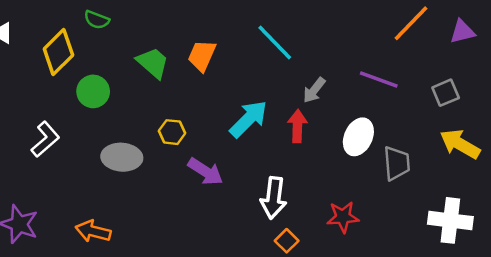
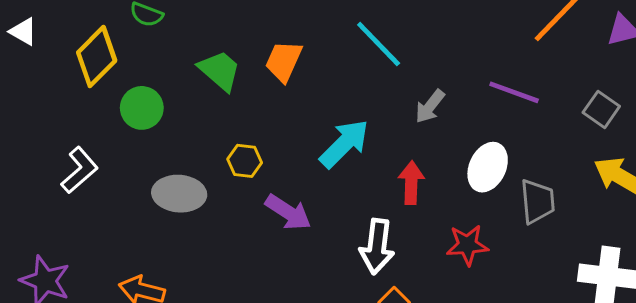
gray square: (446, 93) -> (601, 109), turned -32
red arrow: (297, 126) -> (411, 183), moved
red star: (343, 217) -> (467, 245), moved

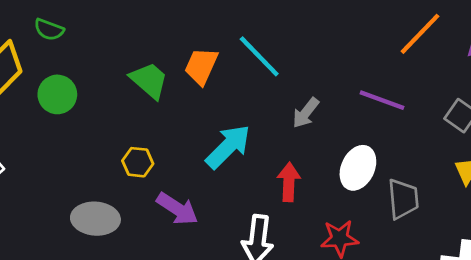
orange trapezoid: (284, 61) -> (201, 66), moved
green trapezoid: (220, 71) -> (149, 80), moved
green circle: (142, 108) -> (57, 94), moved
gray ellipse: (179, 194) -> (95, 219), moved

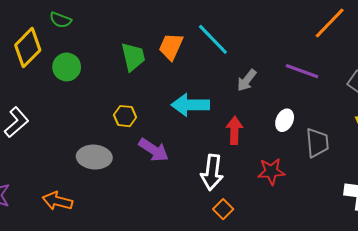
green trapezoid: (149, 80) -> (133, 57), turned 36
cyan arrow: (228, 147) -> (190, 105), turned -135
white ellipse: (358, 168) -> (285, 120), size x0.7

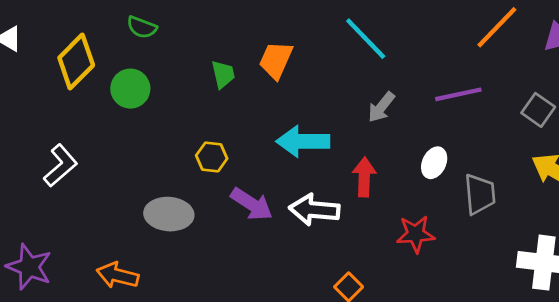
green semicircle: (61, 20) -> (142, 27), moved
cyan line: (213, 39) -> (366, 39), moved
green trapezoid: (133, 57) -> (223, 74), size x0.7
purple line: (302, 71) -> (458, 94), turned -32
white arrow: (212, 172) -> (314, 210), moved, turned 88

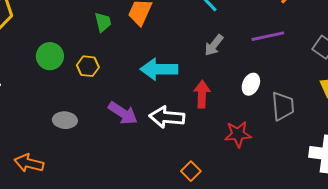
green circle: (130, 89) -> (50, 56), moved
yellow hexagon: (212, 157) -> (88, 66), moved
gray ellipse: (169, 214) -> (65, 120), size x0.7

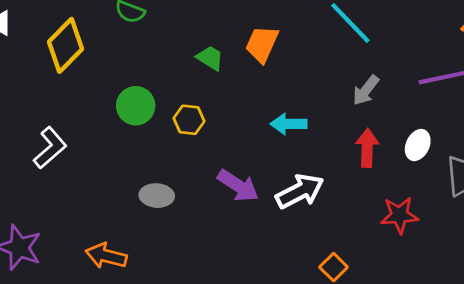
green trapezoid: (103, 22) -> (210, 58), turned -45
cyan arrow: (159, 69) -> (289, 124), size x0.7
red arrow: (202, 94) -> (367, 148), moved
white arrow: (167, 117) -> (300, 191), turned 148

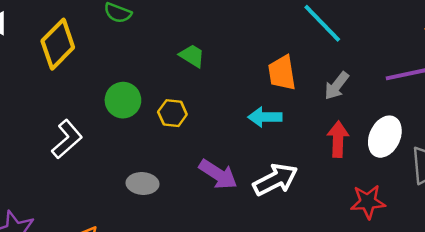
orange trapezoid: (262, 44) -> (282, 73), moved, turned -33
white ellipse: (418, 145) -> (385, 137), size x1.4
white L-shape: (50, 148) -> (67, 139), moved

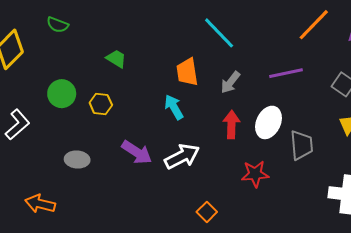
cyan arrow: (265, 117) -> (174, 107), turned 60

